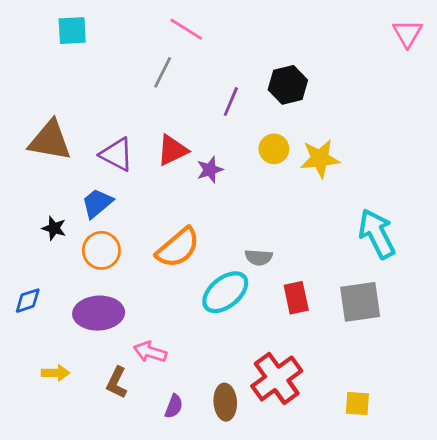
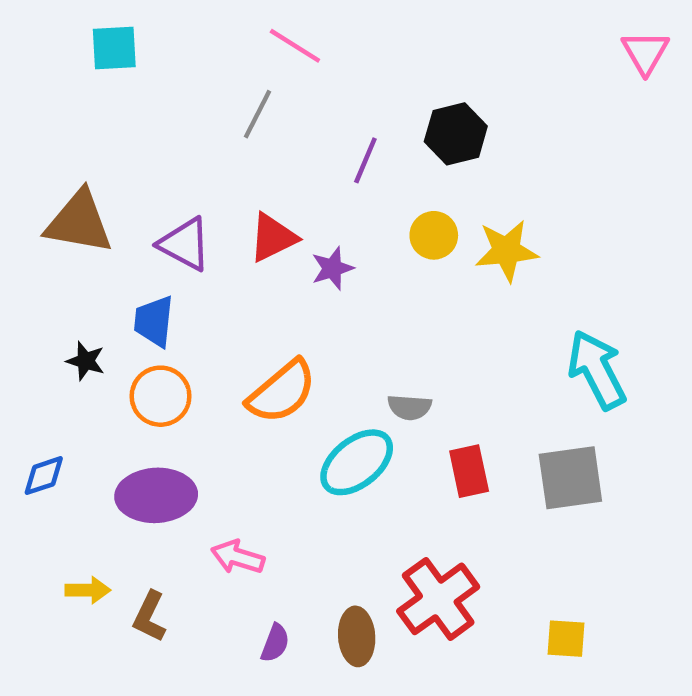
blue trapezoid: (97, 203) -> (154, 321), turned -44
brown L-shape: (117, 383) -> (149, 617), moved

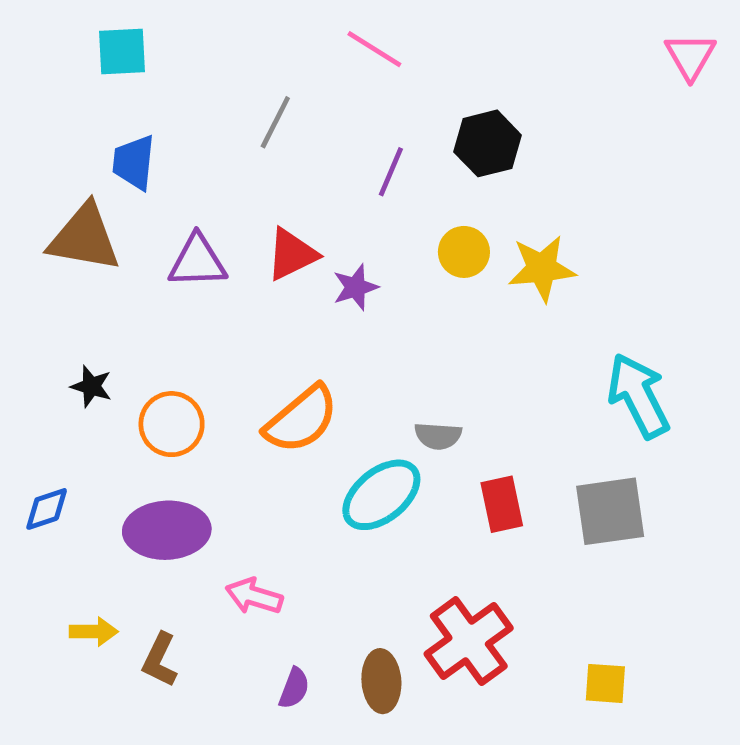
pink line: (295, 46) -> (374, 49), moved
purple triangle: (185, 244) -> (197, 261), turned -30
blue trapezoid: (154, 321) -> (134, 162), moved

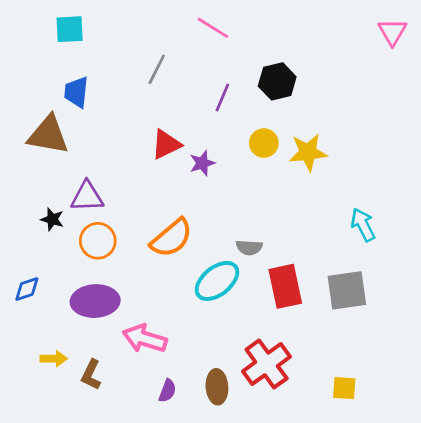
purple triangle: (197, 261) -> (87, 197), moved
cyan arrow: (638, 396) -> (363, 225), size x0.7
red rectangle: (502, 504) -> (285, 286), size x1.4
pink arrow: (254, 596) -> (145, 339), size x1.4

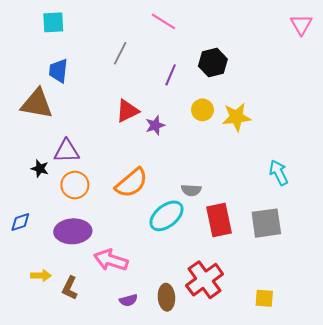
purple semicircle: (167, 391) -> (128, 300), turned 54

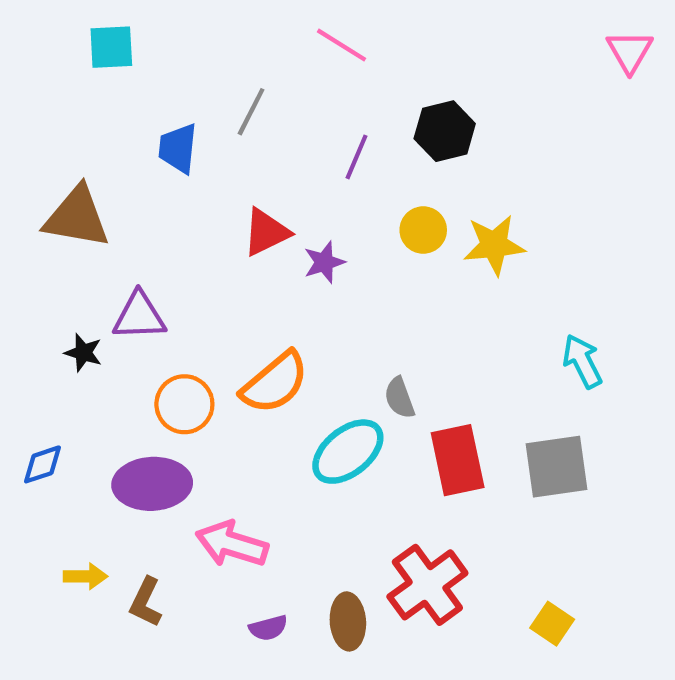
blue trapezoid: (58, 71) -> (178, 148), moved
orange circle: (75, 185) -> (184, 404), moved
gray semicircle: (191, 190) -> (400, 398), turned 66
yellow square: (264, 298) -> (552, 624), turned 30

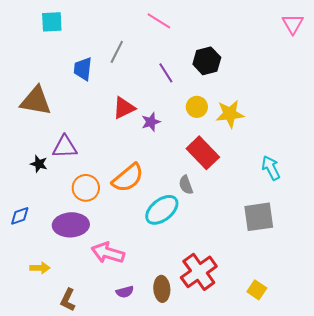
purple line: (356, 157) -> (166, 73), turned -55
red rectangle: (458, 460) -> (203, 153), moved, turned -32
brown L-shape: (146, 602) -> (68, 300), moved

